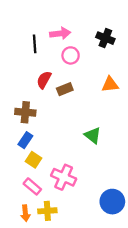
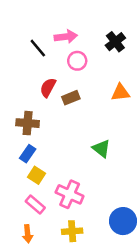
black cross: (105, 38) -> (115, 42), turned 30
black line: (35, 44) -> (38, 48), turned -36
yellow cross: (47, 211) -> (72, 231), moved

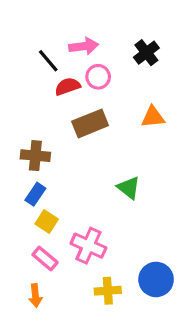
red semicircle: (48, 87) -> (68, 86), moved, turned 42
brown rectangle: (71, 98) -> (90, 123), size x1.5
yellow cross: (72, 231) -> (108, 291), moved

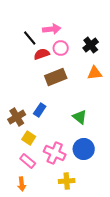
black cross: (146, 53) -> (91, 45), moved
brown cross: (35, 156) -> (17, 117), moved, turned -36
blue rectangle: (35, 194) -> (40, 110), moved
blue circle: (156, 279) -> (84, 149), moved

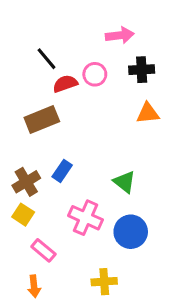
pink arrow: (52, 29) -> (120, 35), moved
black cross: (91, 45) -> (142, 70), turned 35
brown rectangle: (56, 77) -> (42, 119), moved
yellow square: (29, 138) -> (23, 215), moved
pink cross: (55, 153) -> (85, 218), moved

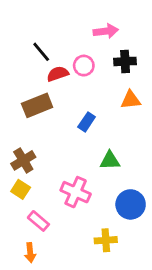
blue rectangle: (62, 171) -> (87, 122), moved
green triangle: (124, 182) -> (110, 160), turned -40
blue circle: (131, 232) -> (131, 204), moved
yellow cross: (104, 282) -> (106, 240), moved

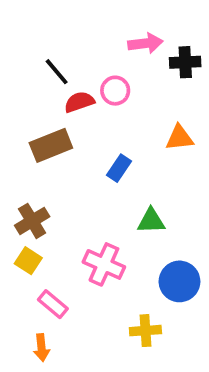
black cross: (125, 61) -> (185, 62), moved

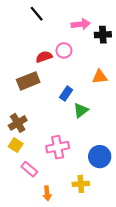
black line: (57, 72) -> (37, 14), moved
green triangle: (151, 221) -> (81, 110), moved, turned -35
pink cross: (104, 264) -> (58, 147), turned -35
orange arrow: (42, 348) -> (47, 193), moved

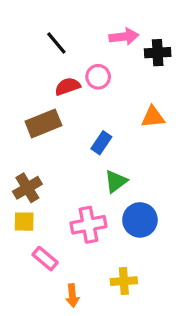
black line: (37, 14) -> (56, 43), moved
green triangle: (81, 110) -> (116, 181), moved
yellow square: (16, 145) -> (24, 222), turned -32
blue circle: (100, 157) -> (140, 220), moved

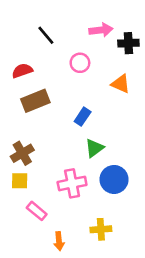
red semicircle: (68, 86) -> (22, 71), moved
orange triangle: (153, 117) -> (121, 84), moved, turned 30

